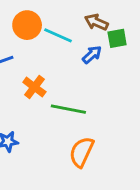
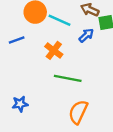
orange cross: (34, 87) -> (54, 50), moved

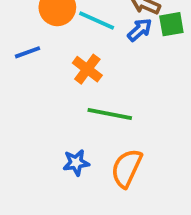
blue arrow: (86, 35) -> (140, 30), moved
blue star: (20, 104) -> (76, 163), moved

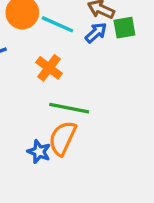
blue star: (76, 163) -> (39, 152), turned 30
orange semicircle: (127, 168) -> (62, 138), moved

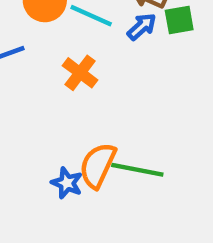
green line: (69, 108) -> (137, 170), moved

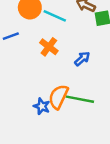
blue arrow: (142, 27) -> (82, 59), moved

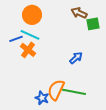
cyan line: (55, 16) -> (30, 35), moved
orange cross: (49, 47) -> (28, 50), moved

